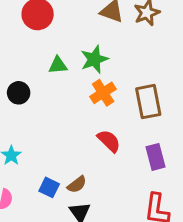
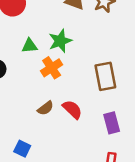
orange cross: (103, 93) -> (52, 68), moved
brown semicircle: (77, 185) -> (45, 108), moved

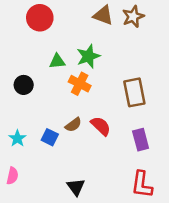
orange cross: (52, 68) -> (80, 84), turned -30
blue square: (22, 149) -> (50, 137), moved

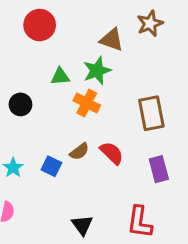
brown triangle: (103, 15) -> (112, 40), moved
red L-shape: (142, 184) -> (140, 222), moved

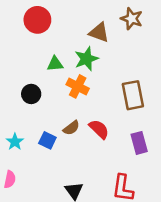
brown star: (150, 24) -> (132, 19), turned -30
black circle: (20, 104) -> (31, 94), moved

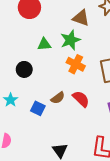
orange cross: (78, 86) -> (76, 64), moved
cyan star: (15, 142) -> (11, 100), moved

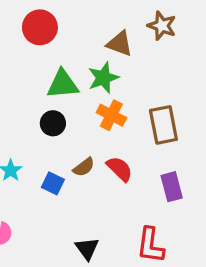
green triangle: (44, 44) -> (63, 84), size x1.5
black circle: (24, 69) -> (53, 123), moved

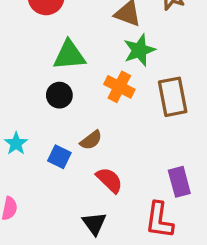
green star: (103, 78) -> (139, 50), moved
red semicircle: (120, 169) -> (109, 180), moved
purple rectangle: (172, 187) -> (179, 182), moved

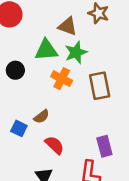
green triangle: (69, 55) -> (46, 50), moved
black circle: (59, 95) -> (15, 70), moved

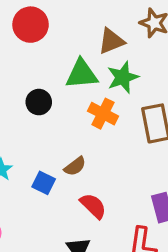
brown triangle: (68, 26) -> (111, 41), turned -42

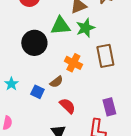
black circle: (39, 102) -> (34, 43), size x1.6
orange cross: (103, 114) -> (73, 63), moved

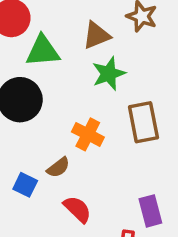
green triangle: (60, 26) -> (43, 51), moved

